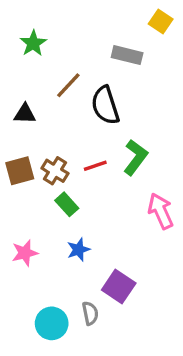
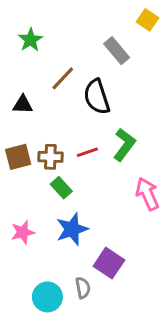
gray rectangle: (127, 55) -> (117, 51), turned 36
brown cross: (55, 171) -> (50, 157), turned -30
blue star: (78, 250) -> (72, 229), size x1.5

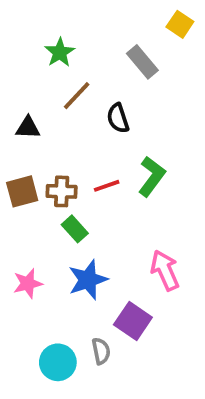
green star: (30, 40) -> (60, 52), moved
black semicircle: (97, 97) -> (118, 118), size x0.7
pink arrow: (147, 194) -> (165, 270), moved

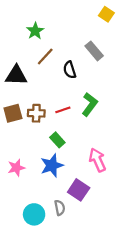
gray rectangle: (142, 62) -> (94, 51), moved
black triangle: (28, 128) -> (16, 75), size x1.5
green rectangle: (75, 229) -> (57, 140), moved

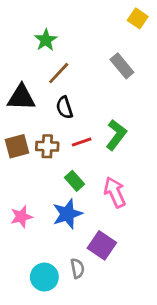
black semicircle: (70, 70) -> (64, 108), moved
pink arrow: (97, 160) -> (115, 192), moved

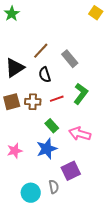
green star: (46, 40) -> (12, 14), moved
gray rectangle: (122, 66) -> (70, 59), moved
black triangle: (21, 97) -> (15, 68), turned -35
pink arrow: (115, 192) -> (80, 134), turned -50
purple square: (102, 245) -> (71, 171), turned 30

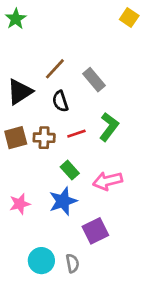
pink arrow: (80, 134) -> (108, 181), turned -30
gray semicircle: (54, 187) -> (72, 263), moved

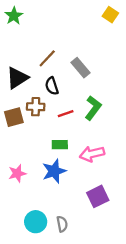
brown cross: (44, 138) -> (36, 107), moved
green rectangle: (70, 170) -> (60, 145), turned -49
purple square: (95, 231) -> (98, 196), moved

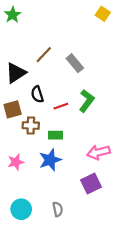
black semicircle: (52, 86) -> (37, 94), moved
brown cross: (36, 107) -> (31, 125), moved
pink arrow: (92, 154) -> (98, 152), moved
cyan circle: (36, 222) -> (21, 209), moved

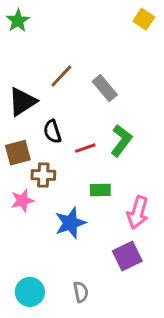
green rectangle: (56, 135) -> (100, 190), moved
pink arrow: (98, 152) -> (138, 212), turned -60
pink star: (16, 162) -> (22, 200), moved

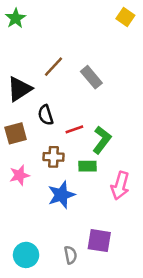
green L-shape: (121, 141) -> (102, 140), moved
brown cross: (43, 175) -> (53, 157), moved
purple square: (127, 256) -> (99, 241), moved, turned 35

